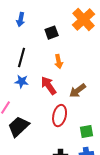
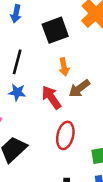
black square: (52, 33) -> (55, 30), size x1.5
brown arrow: (78, 91) -> (79, 89), moved

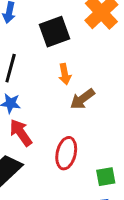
red arrow: (51, 97) -> (21, 133), moved

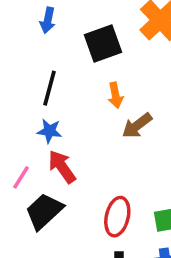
red ellipse: (66, 153) -> (117, 217), moved

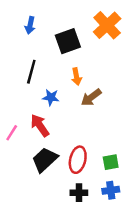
blue star: (49, 131) -> (51, 97), moved
black trapezoid: (44, 211) -> (45, 160), moved

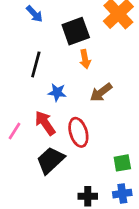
blue arrow: (30, 25) -> (34, 14), turned -56
orange arrow: (76, 77) -> (85, 59), moved
red ellipse: (78, 160) -> (78, 132), moved, turned -30

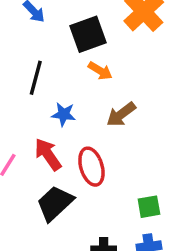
orange arrow: (85, 59) -> (100, 71), turned -48

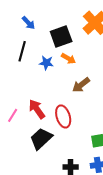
black line: (36, 78) -> (22, 51), moved
blue star: (64, 114) -> (46, 63), moved

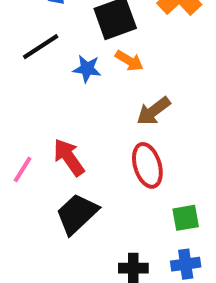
black line: (22, 51) -> (41, 47), turned 42
red ellipse: (63, 116) -> (147, 165), moved

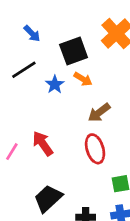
blue star: (87, 69) -> (55, 84), turned 30
black trapezoid: (77, 214) -> (48, 198), moved

